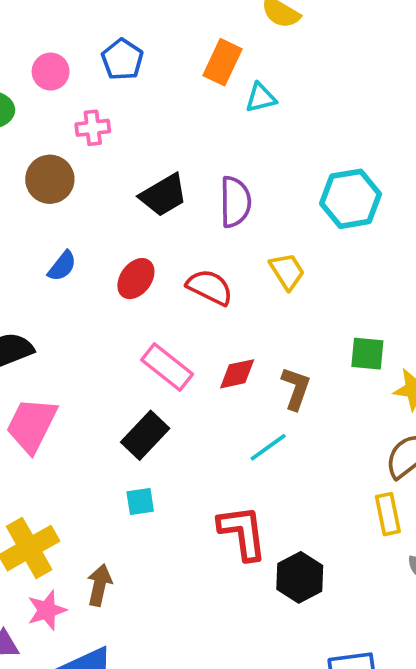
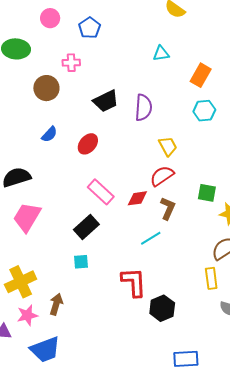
orange rectangle: (222, 62) -> (201, 75), moved
pink circle: (51, 72) -> (50, 18), moved
cyan hexagon: (351, 199) -> (204, 111), size x0.7
red semicircle: (210, 287) -> (162, 176), moved, turned -65

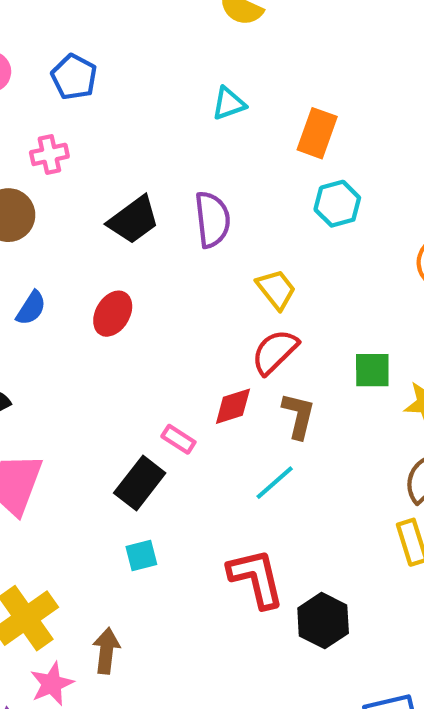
pink rectangle: (101, 192) -> (178, 439), moved, size x0.6

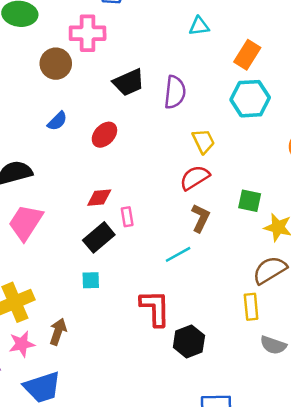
pink cross: (49, 154) -> (88, 33), size x1.6
cyan hexagon: (337, 204) -> (250, 99), size x1.4
red diamond: (233, 406) -> (99, 198), moved
pink rectangle: (178, 439) -> (127, 217), turned 36

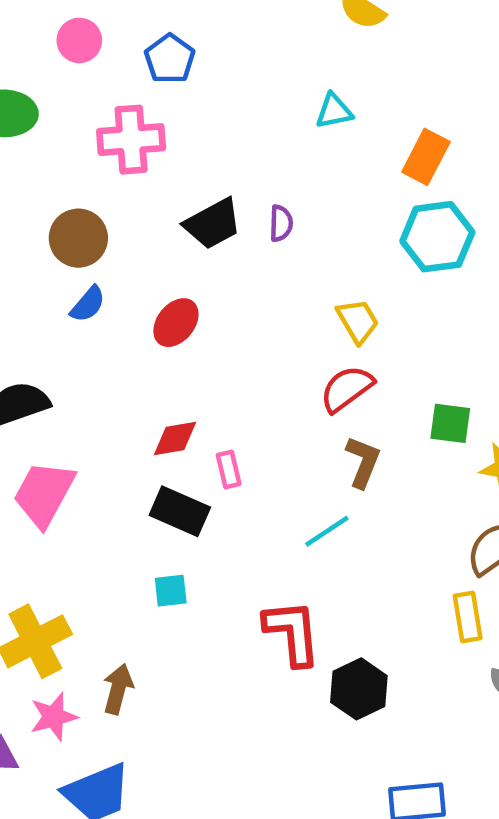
brown circle: (56, 64) -> (78, 238), moved
purple semicircle: (175, 92) -> (281, 223), moved, size x0.6
black rectangle: (99, 237) -> (180, 511), turned 68

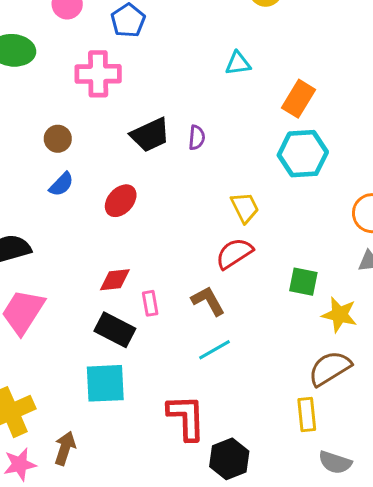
brown circle: (78, 238) -> (58, 139), size x0.7
brown L-shape: (363, 462) -> (208, 301), moved, turned -54
cyan square: (171, 591) -> (105, 383), size x1.8

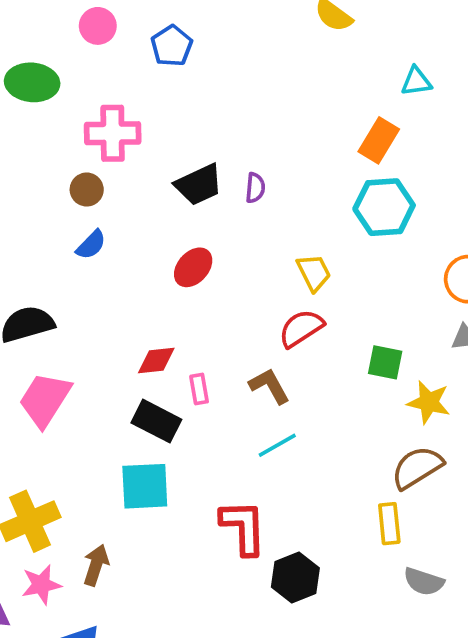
cyan triangle: (238, 63) -> (416, 81), moved
pink cross: (98, 74) -> (113, 133), moved
red ellipse: (121, 201) -> (193, 267), moved

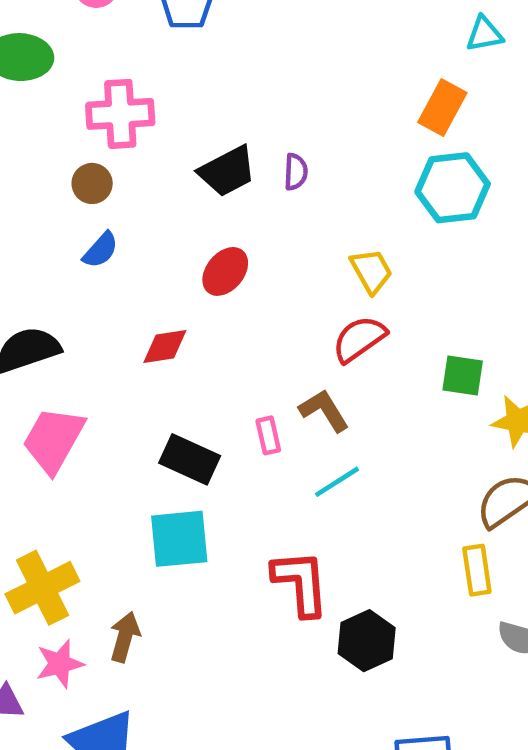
red diamond: (156, 360) -> (165, 346), moved
pink rectangle: (199, 389) -> (268, 435), moved

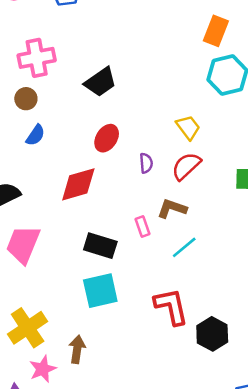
purple semicircle: (296, 172) -> (146, 163), moved
red diamond: (165, 346) -> (78, 184), size x1.5
brown L-shape: (324, 410) -> (172, 209), turned -32

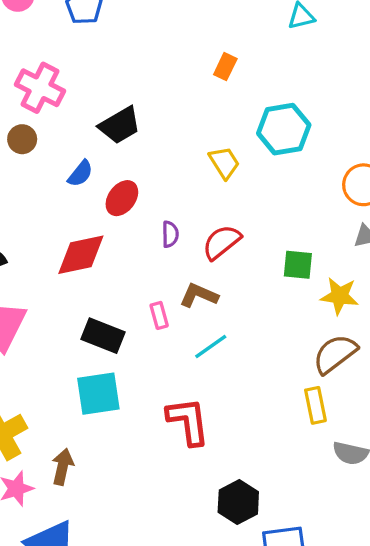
orange rectangle: (216, 31) -> (225, 67), moved, size x0.7
pink cross: (37, 58) -> (40, 88), turned 33
yellow trapezoid: (188, 127) -> (224, 163), moved
blue semicircle: (36, 135) -> (80, 174), moved
black hexagon: (212, 334) -> (238, 502), moved

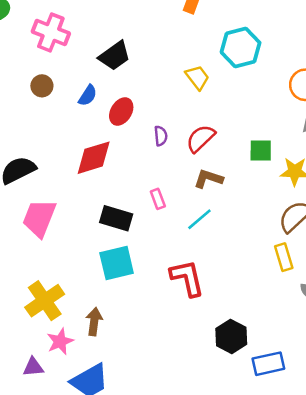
brown circle: (22, 139) -> (42, 86), moved
brown L-shape: (199, 295) -> (208, 179), moved

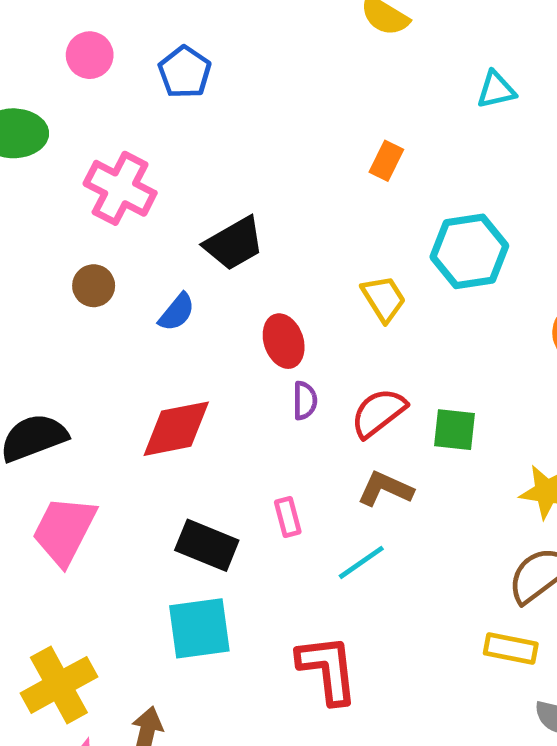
red ellipse: (121, 112) -> (284, 341), moved, turned -56
green square: (261, 151) -> (454, 430), moved
yellow rectangle: (284, 257) -> (511, 649), turned -68

